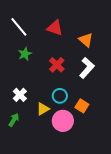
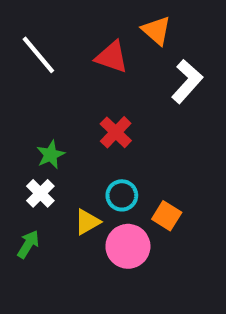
orange triangle: (86, 40) -> (156, 30), moved
green star: (25, 54) -> (51, 155), moved
white L-shape: (87, 68) -> (187, 81), moved

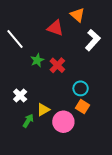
white line: (38, 55) -> (15, 39), moved
green star: (51, 155) -> (37, 60), moved
cyan circle: (122, 195) -> (81, 88), moved
green arrow: (28, 244) -> (28, 121), moved

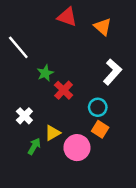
orange triangle: (78, 15) -> (103, 27), moved
red triangle: (55, 28) -> (67, 17), moved
white L-shape: (93, 40) -> (112, 72), moved
red cross: (57, 65) -> (64, 90), moved

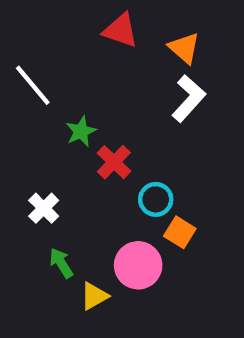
white L-shape: (112, 72) -> (189, 98), moved
cyan circle: (98, 107) -> (156, 199), moved
yellow triangle: (53, 133) -> (94, 296), moved
green arrow: (34, 146) -> (61, 263), turned -63

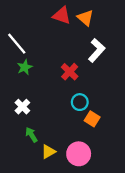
orange triangle: (184, 48) -> (85, 18), moved
green star: (81, 131) -> (25, 67), moved
red cross: (114, 162) -> (70, 72), moved
pink circle: (138, 265) -> (79, 154), moved

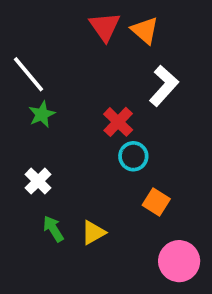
red triangle: (62, 15) -> (105, 27), turned 36
cyan circle: (80, 102) -> (133, 156), moved
yellow triangle: (48, 152) -> (93, 233), moved
pink circle: (79, 154) -> (179, 261), moved

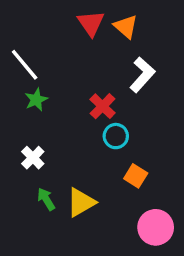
yellow triangle: (93, 233) -> (81, 202), size x1.4

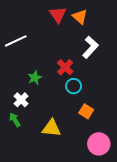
white line: (25, 65) -> (16, 41), turned -75
green star: (36, 100) -> (35, 78), moved
green arrow: (46, 199) -> (15, 120), moved
yellow triangle: (81, 202) -> (52, 128), turned 36

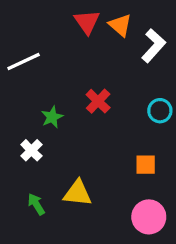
white L-shape: (90, 47) -> (154, 46), moved
cyan circle: (74, 86) -> (160, 111), moved
orange square: (86, 111) -> (146, 165), moved, turned -32
green arrow: (15, 120) -> (36, 204), moved

